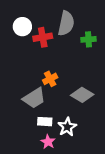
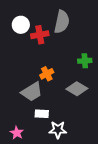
green cross: (89, 39) -> (85, 61), moved
white star: (67, 127) -> (58, 130), moved, turned 30
pink star: (48, 142) -> (17, 133), moved

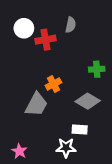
gray semicircle: (62, 22) -> (71, 25), size x0.6
gray trapezoid: (32, 92) -> (36, 104), turned -30
white rectangle: (42, 114) -> (80, 130), moved

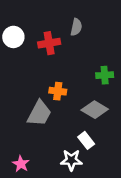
white circle: (24, 28) -> (13, 37), moved
orange cross: (53, 84) -> (58, 91), turned 35
white rectangle: (80, 130) -> (86, 140), turned 49

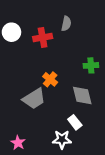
orange cross: (58, 91) -> (50, 79), turned 32
gray diamond: (95, 110) -> (82, 95), turned 45
gray trapezoid: (39, 113) -> (34, 99), turned 30

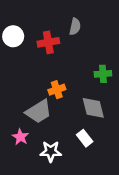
orange cross: (50, 79) -> (57, 90), turned 32
white star: (62, 139) -> (51, 151), moved
pink star: (18, 143) -> (20, 137), moved

